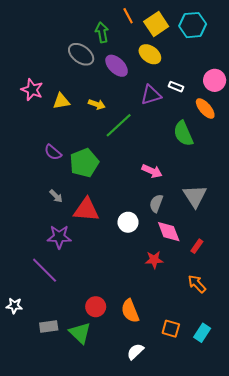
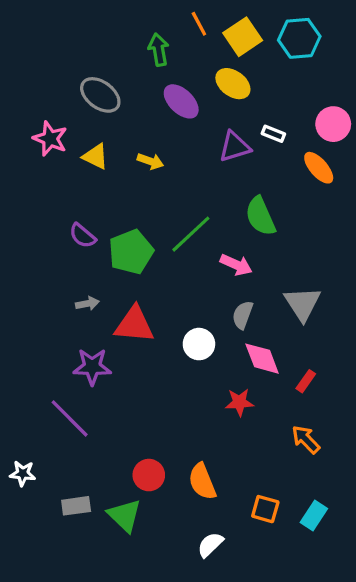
gray ellipse: (81, 54) -> (100, 95), moved
yellow triangle: (61, 101) -> (95, 156), turned 36
green line: (119, 125) -> (191, 234), moved
green semicircle: (183, 134) -> (260, 216), moved
gray arrow: (56, 196) -> (87, 304), turned -56

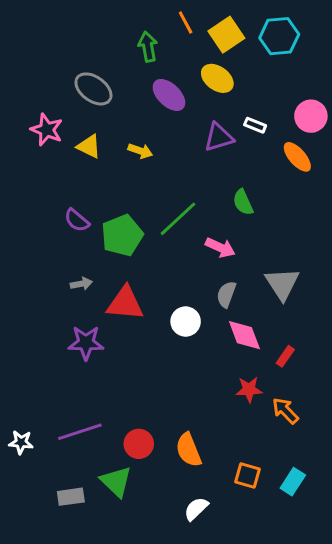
green semicircle: (260, 216) -> (243, 202), size x0.7
red star: (239, 402) -> (249, 389), moved
purple line: (70, 418) -> (80, 432), moved, turned -63
gray rectangle: (76, 506) -> (71, 497), moved

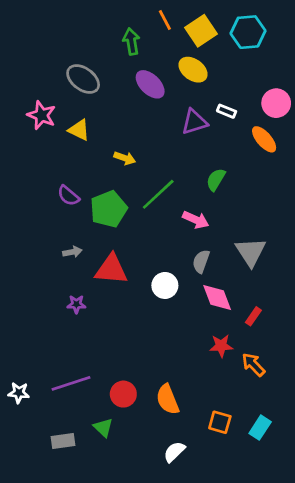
yellow arrow: (140, 151) -> (125, 158), moved
green semicircle: (243, 202) -> (216, 180), turned 55
purple star: (86, 343) -> (76, 304), size x0.6
green triangle: (116, 482) -> (103, 428), size x0.7

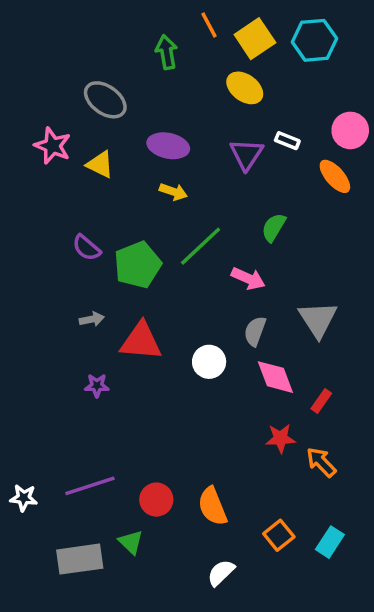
purple ellipse: (150, 84) -> (168, 146), moved, turned -32
purple triangle: (194, 122) -> (246, 154), turned -40
yellow arrow: (125, 158) -> (173, 192), moved
orange square: (220, 422) -> (279, 535), turned 35
gray rectangle: (63, 441) -> (80, 559), size x1.5

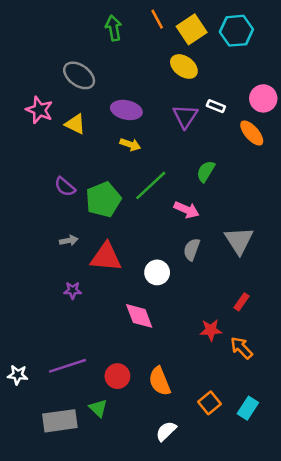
green arrow: (167, 52) -> (114, 28), moved
pink diamond: (275, 377) -> (139, 316), moved

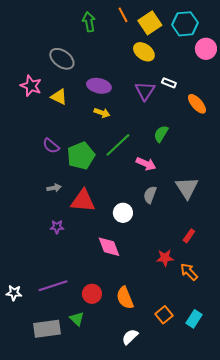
pink circle: (263, 98) -> (206, 49), moved

